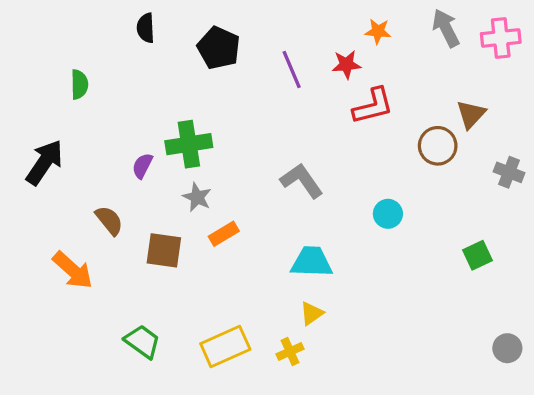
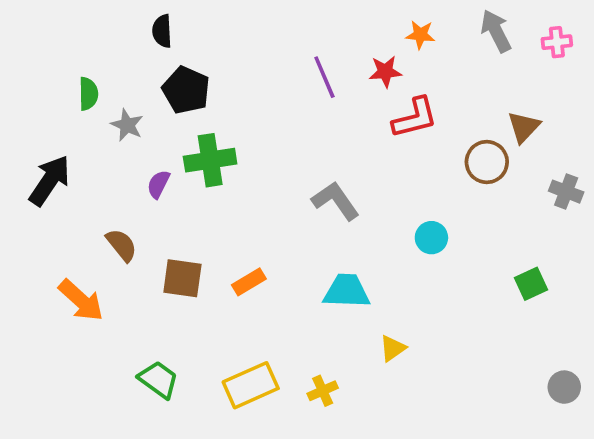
pink cross: (501, 38) -> (557, 42), size x0.7
black pentagon: (219, 48) -> (186, 90), moved
gray star: (197, 197) -> (127, 125), moved
orange rectangle: (224, 234) -> (249, 282), moved
yellow triangle: (312, 313) -> (393, 348), moved

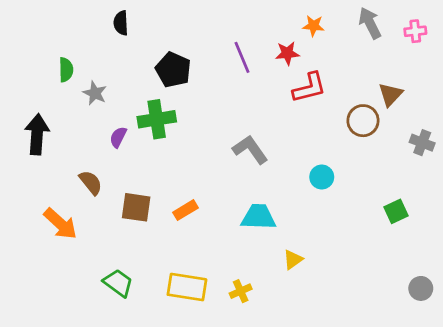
black pentagon: (186, 90) -> (173, 70), moved
black arrow: (50, 180) -> (37, 134), turned -30
yellow rectangle: (251, 385) -> (187, 287), turned 33

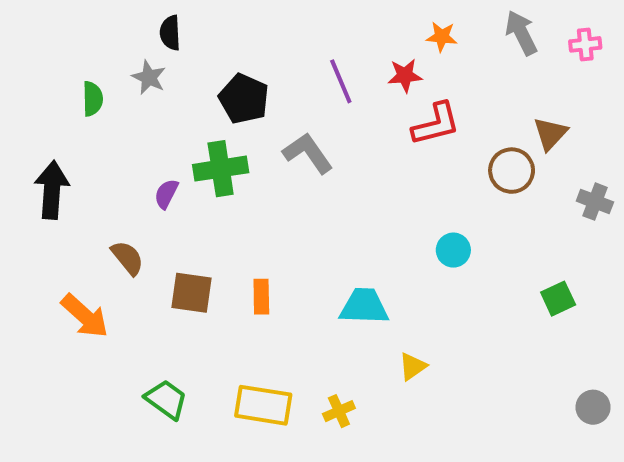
gray star: (95, 93) -> (149, 77), moved
gray L-shape: (250, 150) -> (308, 153), moved
orange rectangle: (186, 210) -> (261, 297), turned -60

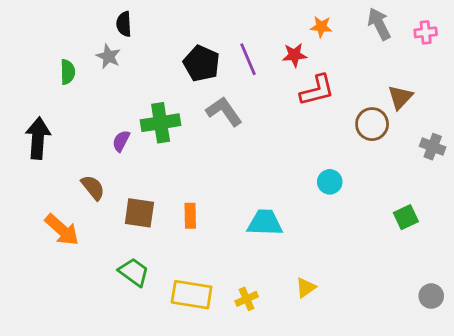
black pentagon: (244, 99) -> (201, 63), moved
yellow triangle: (413, 366) -> (306, 288), moved
green trapezoid: (166, 399) -> (134, 272), moved

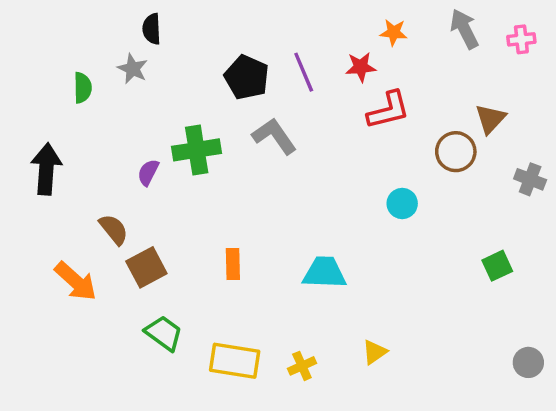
cyan circle: (330, 182) -> (402, 203), moved
brown square: (139, 213) -> (146, 267), moved, turned -36

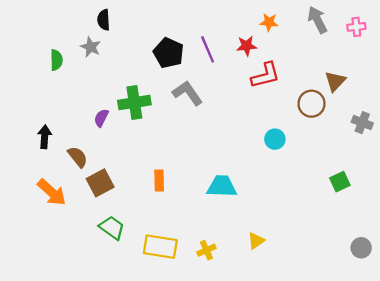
black arrow: (46, 169) -> (45, 137), moved, size x0.7

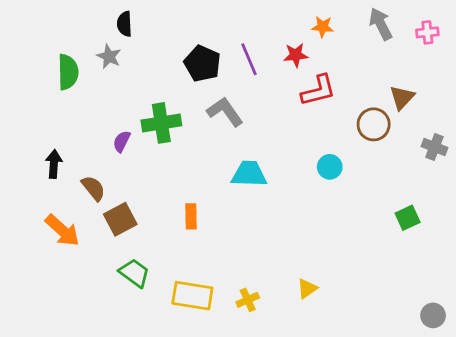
green semicircle: (56, 60) -> (68, 72), size x1.4
cyan trapezoid: (222, 186) -> (249, 174), moved
gray circle: (361, 248) -> (433, 315), moved

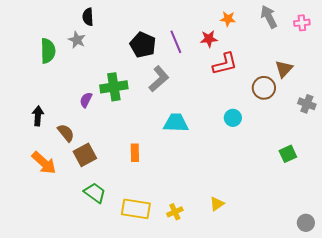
gray L-shape: (225, 112) -> (159, 79), turned 84

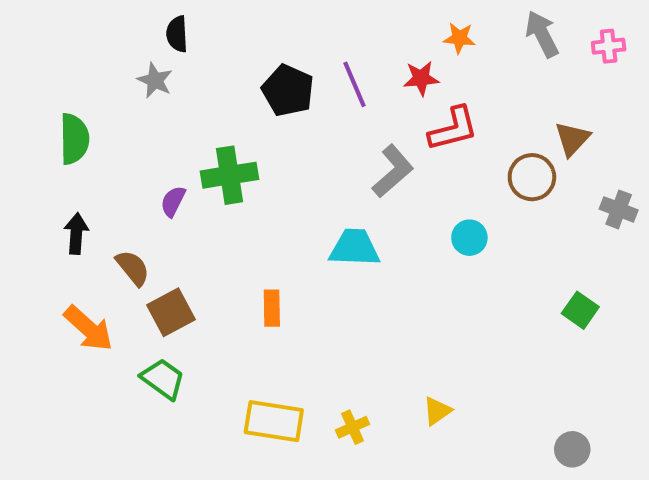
green semicircle: (48, 51) -> (74, 139), moved
gray L-shape: (159, 79) -> (393, 171), moved
green square: (288, 154) -> (580, 310), turned -30
green trapezoid: (95, 193) -> (163, 379), moved
gray circle: (306, 223) -> (572, 449), moved

